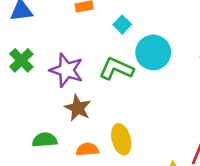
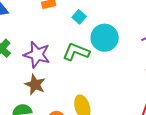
brown star: (78, 108) -> (35, 85), moved

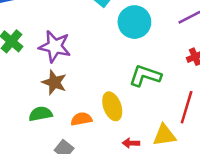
green L-shape: (76, 52) -> (145, 76), moved

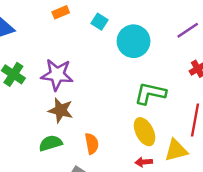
yellow ellipse: (112, 106) -> (145, 132), moved
orange semicircle: (81, 119) -> (92, 144), turned 96

